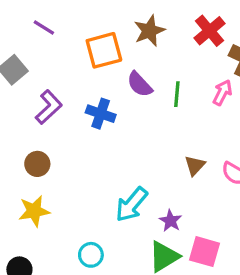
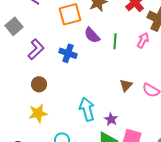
brown circle: (37, 164) -> (39, 84), moved
cyan arrow: (131, 205) -> (87, 109), turned 125
yellow star: (34, 211) -> (38, 113), moved

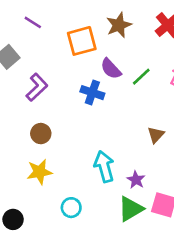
green line: (115, 41) -> (141, 77), turned 42
blue cross: (68, 53) -> (92, 93), moved

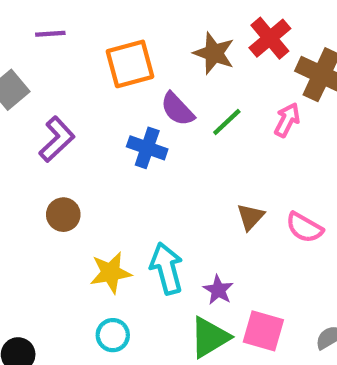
purple line: (33, 22) -> (50, 34), turned -36
brown star: (119, 25) -> (214, 53), moved, turned -30
yellow star: (39, 172) -> (111, 273), moved

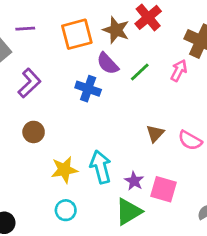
purple line: (50, 34) -> (25, 29), moved
red cross: (270, 38) -> (148, 17), moved
brown star: (214, 53) -> (116, 30), moved
pink square: (263, 331) -> (163, 189), moved

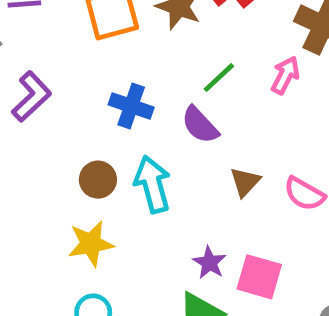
purple semicircle: (108, 64) -> (200, 125), moved
brown circle: (34, 132) -> (98, 180), moved
cyan arrow: (101, 167) -> (152, 184), moved

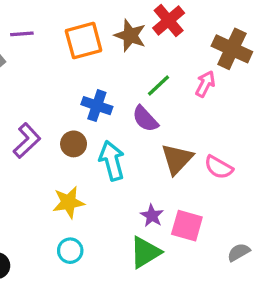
purple L-shape: (31, 97) -> (27, 141), moved
brown circle: (98, 180) -> (74, 144), moved
brown triangle: (245, 182) -> (177, 159), size x1.5

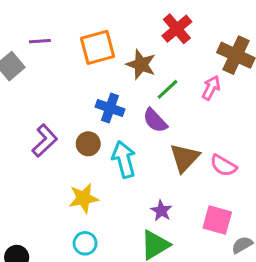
brown star: (130, 36) -> (141, 64), moved
pink square: (187, 226) -> (217, 220), moved

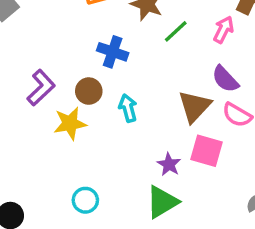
purple semicircle: (155, 120) -> (225, 79), moved
cyan arrow: (124, 159) -> (128, 108), size x0.7
yellow star: (84, 198) -> (70, 123), moved
pink square: (217, 220) -> (206, 151), moved

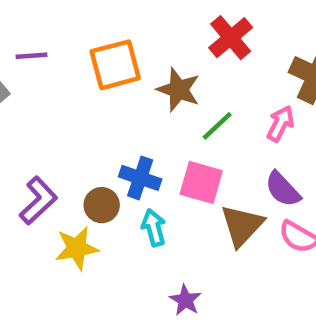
blue cross: (113, 52) -> (140, 178), moved
pink square: (206, 151) -> (201, 182), moved
purple star: (169, 164) -> (185, 300), moved

